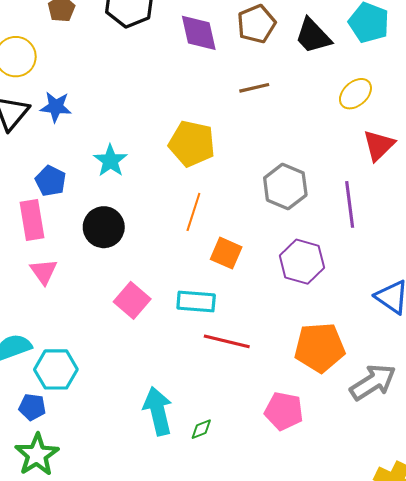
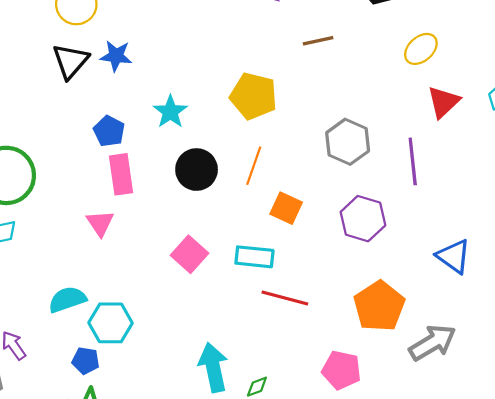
pink rectangle: (32, 220) -> (121, 174), moved
black circle: (104, 227) -> (197, 170), moved
orange pentagon: (320, 347) -> (379, 306), turned -30

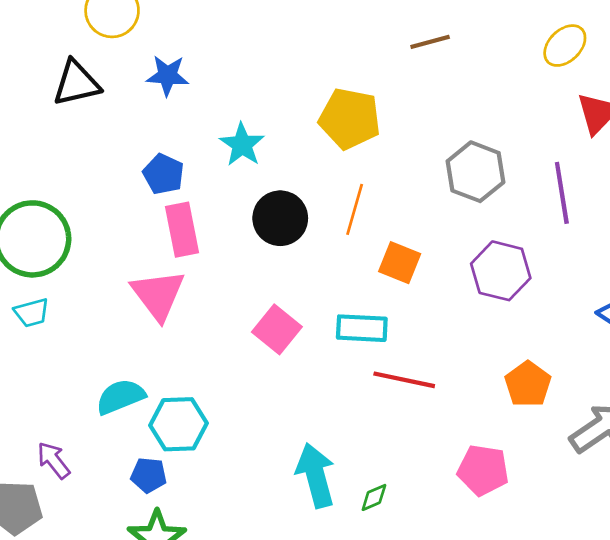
black triangle: (70, 61) -> (76, 83), moved, turned 39
pink triangle: (100, 223) -> (158, 295), size x1.5
orange pentagon: (379, 306) -> (528, 384), size x0.7

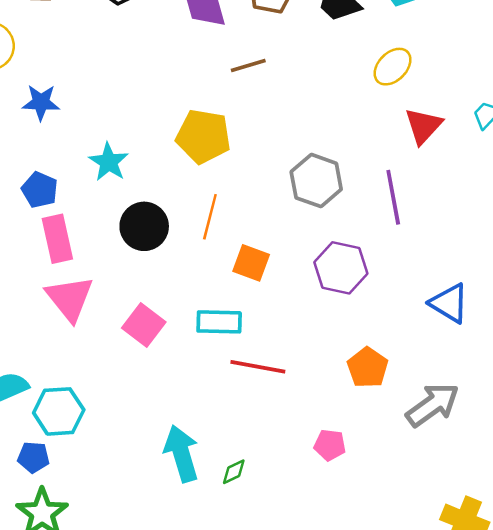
brown line: (430, 42) -> (248, 65), moved
pink triangle: (158, 295) -> (70, 298), moved
pink pentagon: (483, 470) -> (330, 445), size x0.7

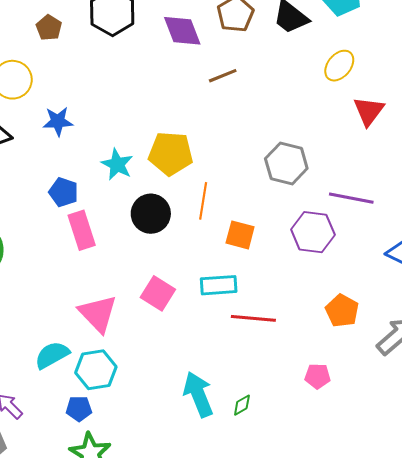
yellow pentagon: (203, 136) -> (171, 154), moved
purple line: (393, 197) -> (351, 198), moved, turned -63
pink triangle: (70, 298) -> (98, 314), moved

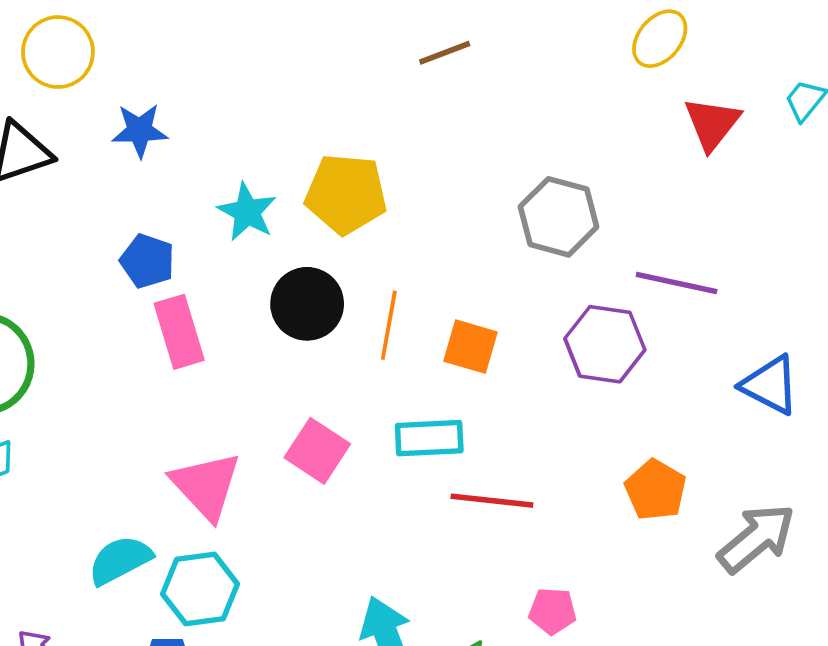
orange line: (203, 201) -> (389, 325), moved
pink pentagon: (318, 376) -> (552, 611), moved

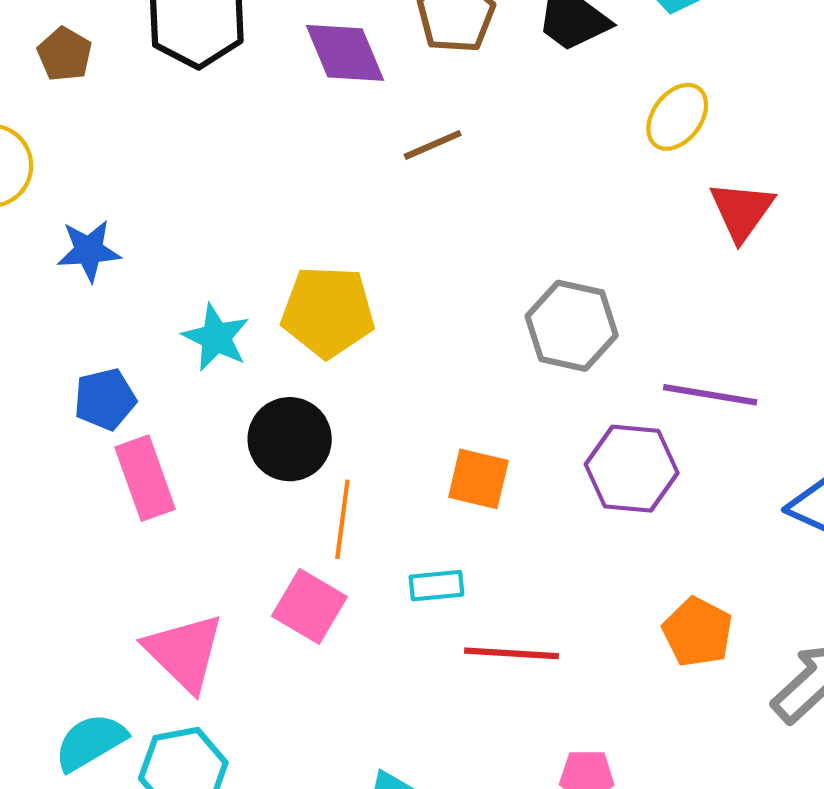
blue pentagon: (147, 261) -> (105, 399), turned -30
orange line: (389, 325) -> (342, 519), moved
cyan rectangle: (429, 438) -> (436, 586), size x0.7

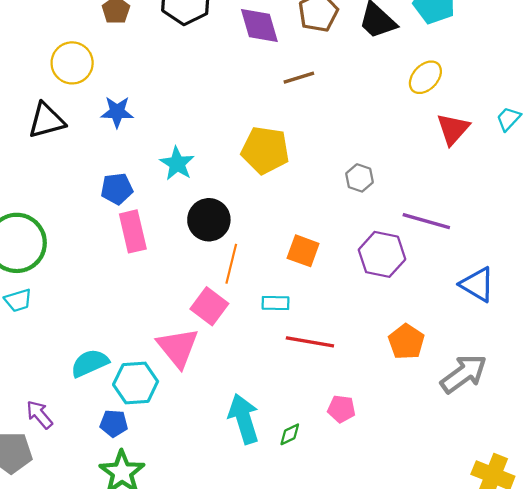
yellow pentagon: (328, 312) -> (265, 150), moved
gray hexagon: (572, 326) -> (359, 178), size x0.6
pink triangle: (184, 652) -> (178, 348), moved

